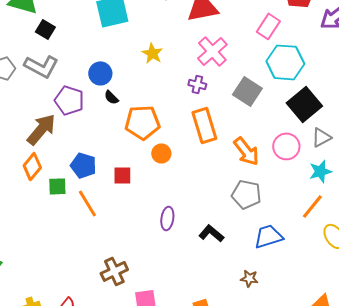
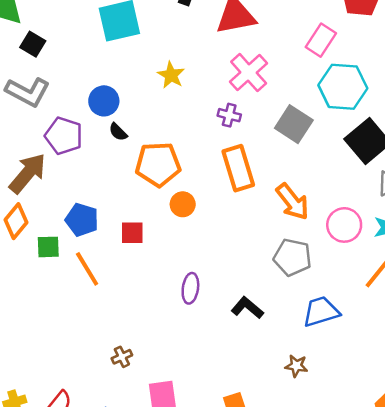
pink circle: (286, 146) -> (344, 225), moved
brown cross: (114, 271) -> (122, 357), size x0.6

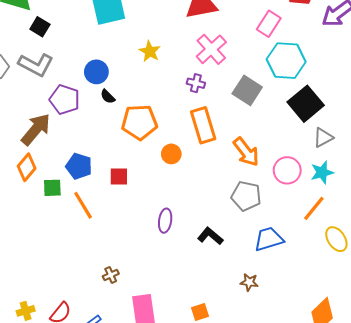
orange circle: (183, 204) -> (171, 154), moved

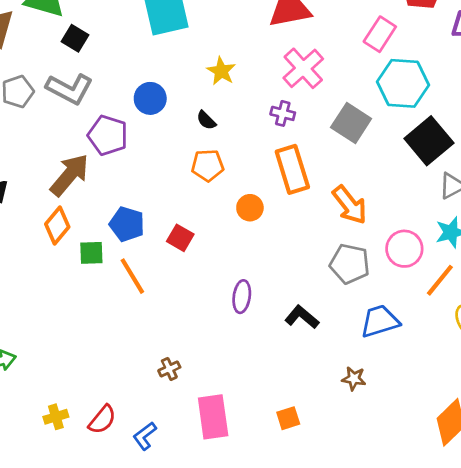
black semicircle: (108, 97) -> (206, 120), moved
orange pentagon: (139, 122) -> (208, 165), size x0.7
pink circle: (287, 170) -> (404, 249), moved
red square: (119, 177) -> (180, 238), turned 30

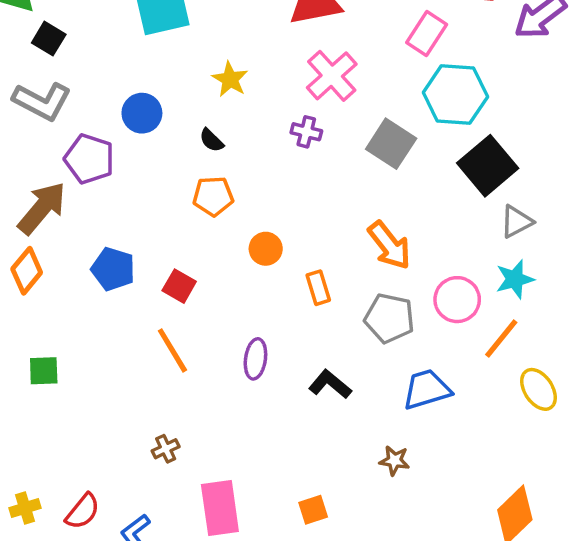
orange rectangle: (292, 169) -> (318, 288), moved, size x0.6
green square: (91, 253) -> (44, 371), moved
orange line: (132, 276) -> (172, 350), moved

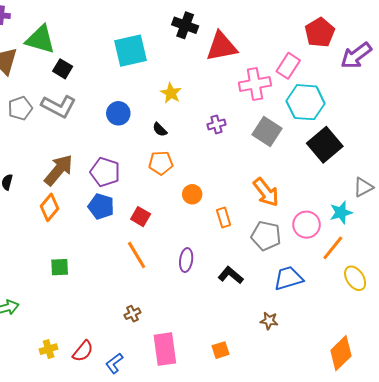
pink cross: (332, 76) -> (255, 84), moved, turned 32
purple cross: (306, 132) -> (216, 124), turned -30
purple pentagon: (89, 159) -> (105, 172), moved
gray triangle: (516, 222) -> (363, 187), moved

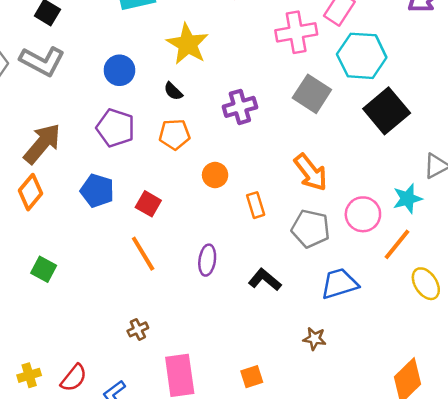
yellow star: (171, 93) -> (188, 44), size x1.5
purple cross: (216, 124) -> (240, 107), moved, size x1.4
purple pentagon: (105, 172) -> (116, 128), moved
green square: (60, 267) -> (44, 269), turned 30

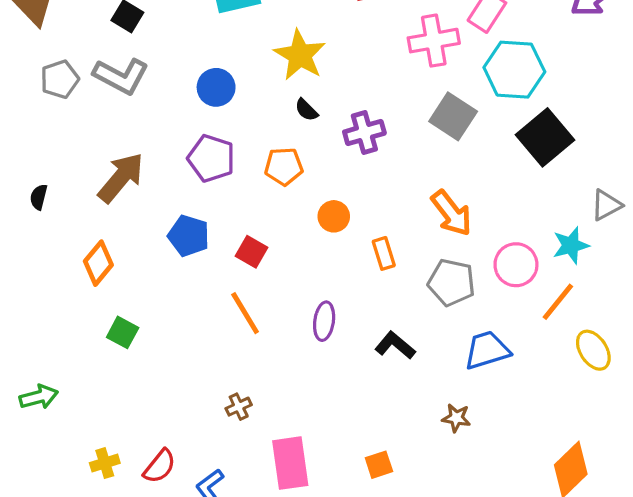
black semicircle: (173, 91) -> (306, 110), moved
orange diamond: (30, 192) -> (98, 263), moved

